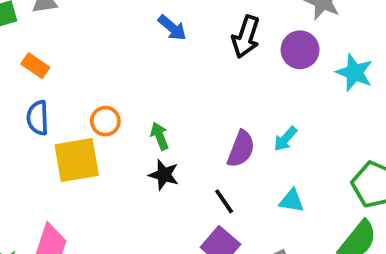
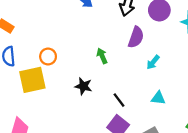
green arrow: (160, 136) -> (102, 56), moved
purple semicircle: (241, 149) -> (136, 37), moved

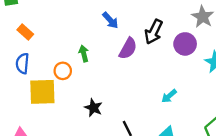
purple semicircle: (136, 37) -> (128, 49), moved
green arrow: (102, 56) -> (84, 54), moved

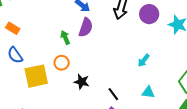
purple semicircle: (128, 49) -> (86, 27), moved
blue semicircle: (22, 63) -> (15, 55), turned -30
orange circle: (63, 71) -> (62, 63), moved

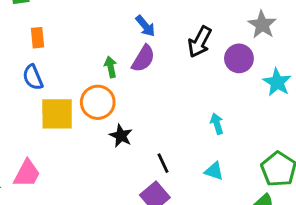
orange rectangle: (13, 28) -> (37, 38), turned 40
cyan arrow: (144, 60) -> (217, 124), turned 112
orange circle: (62, 63) -> (98, 102), size x1.5

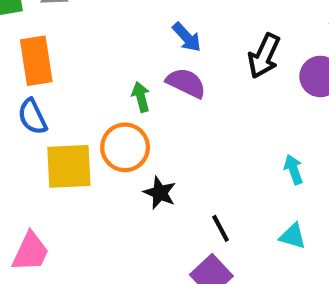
orange rectangle: (37, 38) -> (36, 61), size x1.6
purple semicircle: (143, 59) -> (186, 83), turned -92

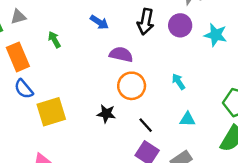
purple semicircle: (186, 83) -> (121, 54), moved
green arrow: (141, 97) -> (54, 40), moved
orange circle: (125, 147) -> (132, 86), moved

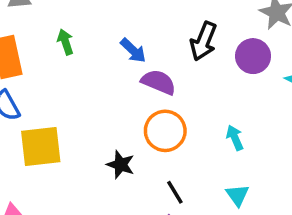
blue arrow: (99, 22) -> (133, 50), moved
cyan triangle: (187, 119) -> (237, 195), turned 42

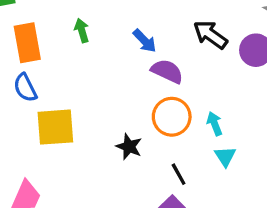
black arrow: (204, 41) -> (210, 35), turned 102
cyan arrow: (235, 138) -> (215, 124), moved
cyan triangle: (237, 195) -> (225, 156), moved

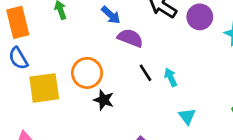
orange circle: (172, 117) -> (87, 73), moved
cyan triangle: (225, 156) -> (187, 116), moved
black line: (179, 174) -> (145, 73), moved

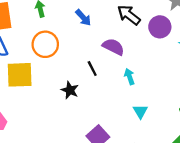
purple semicircle: (130, 38) -> (113, 47), moved
orange circle: (87, 73) -> (45, 44), moved
black line: (145, 73) -> (92, 69), moved

